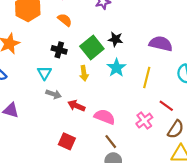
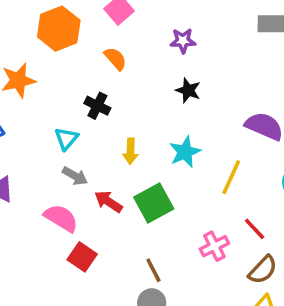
black star: (115, 39) -> (188, 90), moved
green square: (92, 48) -> (154, 203), moved
pink semicircle: (105, 117) -> (61, 218), moved

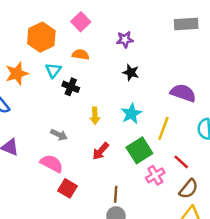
orange semicircle: (115, 59) -> (81, 55), turned -35
cyan triangle: (66, 139) -> (53, 70), moved
red arrow: (108, 202) -> (101, 151), moved, turned -78
green square: (154, 203) -> (139, 150), moved
brown line: (153, 270) -> (116, 194), turned 35

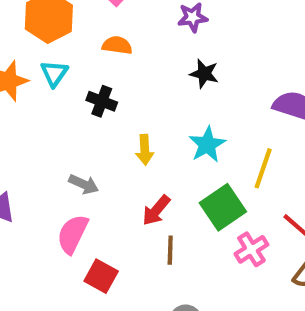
cyan triangle: (53, 70) -> (54, 73), moved
pink semicircle: (52, 163) -> (73, 234), turned -90
brown line: (116, 194) -> (170, 250), moved

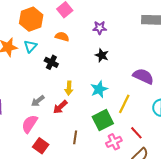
gray arrow: (84, 184) -> (38, 101), turned 112
red arrow: (156, 210) -> (60, 107), moved

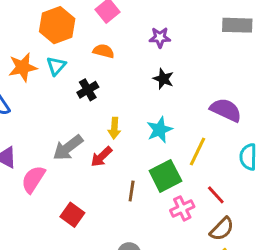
black cross: (51, 62) -> (88, 90), turned 32
gray arrow: (38, 101) -> (68, 148), size x1.5
pink semicircle: (30, 124) -> (33, 179), moved
brown line: (75, 137) -> (132, 191), moved

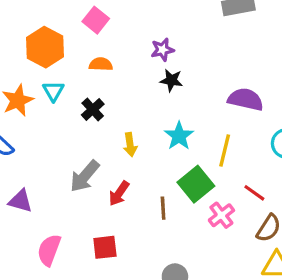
purple star: (160, 37) -> (162, 50), moved
red arrow: (101, 157) -> (119, 193), moved
pink semicircle: (33, 179) -> (49, 250), moved
red square: (72, 215) -> (105, 247), turned -30

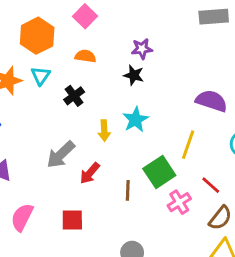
black star: (171, 80) -> (134, 75), moved
cyan star: (179, 136) -> (136, 120), moved

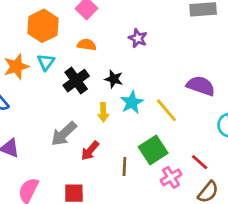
purple star: (142, 49) -> (138, 38), turned 30
black star: (134, 75) -> (114, 79), moved
black cross: (74, 96) -> (76, 81), size x1.4
yellow line: (188, 145) -> (166, 110), moved, turned -60

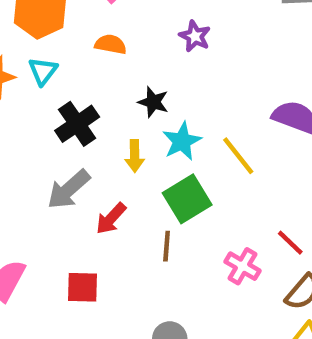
black cross: (76, 81) -> (77, 124), moved
green square: (153, 150) -> (187, 199), moved
pink cross: (171, 177) -> (242, 266), turned -30

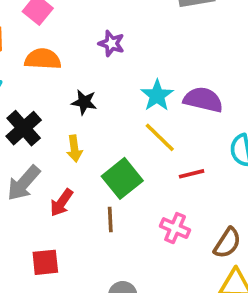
orange semicircle: (111, 44) -> (43, 59), size x1.4
cyan star: (182, 141) -> (157, 95), moved
red line: (290, 243) -> (192, 174), moved, turned -50

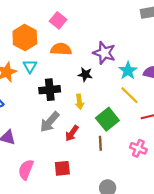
purple star: (111, 43) -> (104, 53), moved, size x1.5
black cross: (24, 128) -> (50, 90), turned 36

